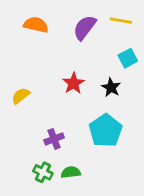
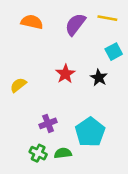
cyan pentagon: (106, 131) -> (90, 132), moved

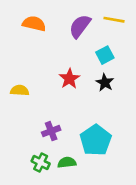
cyan square: (114, 52) -> (105, 55), moved
yellow semicircle: (18, 85) -> (20, 90), turned 42

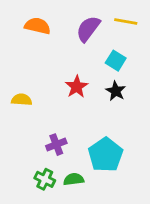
cyan square: (105, 55) -> (116, 61), turned -30

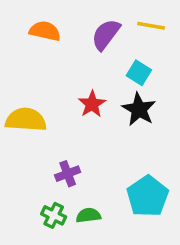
black star: (116, 91) -> (139, 109), size x1.4
yellow semicircle: (22, 100) -> (26, 120), size x1.6
cyan pentagon: (106, 155) -> (148, 196), moved

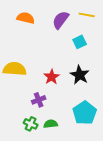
cyan square: (139, 73) -> (80, 42), turned 32
red star: (92, 104) -> (52, 77), moved
black star: (139, 109) -> (80, 75), moved

